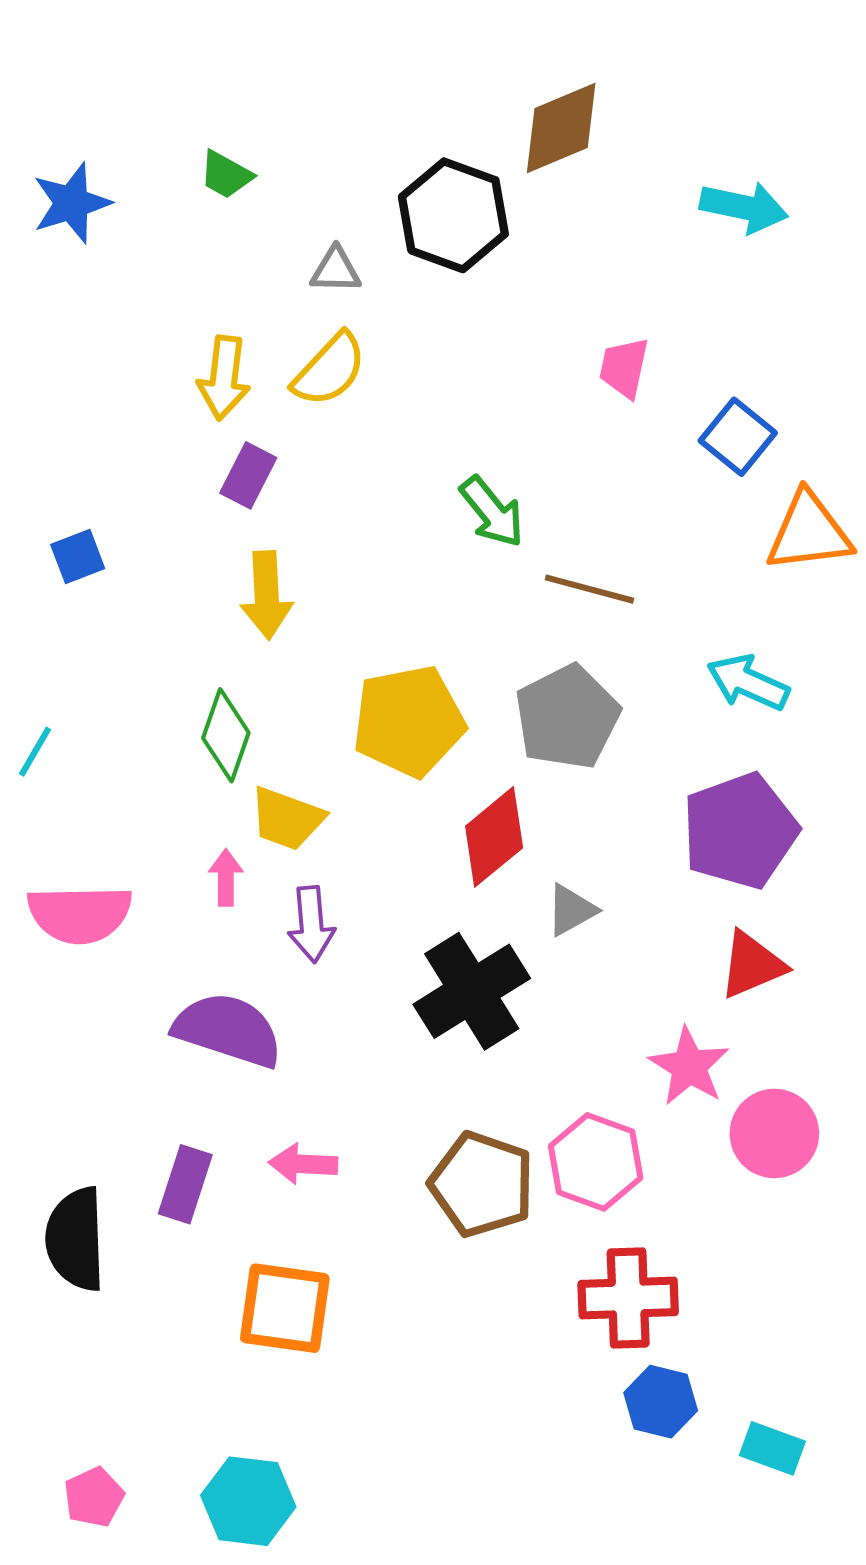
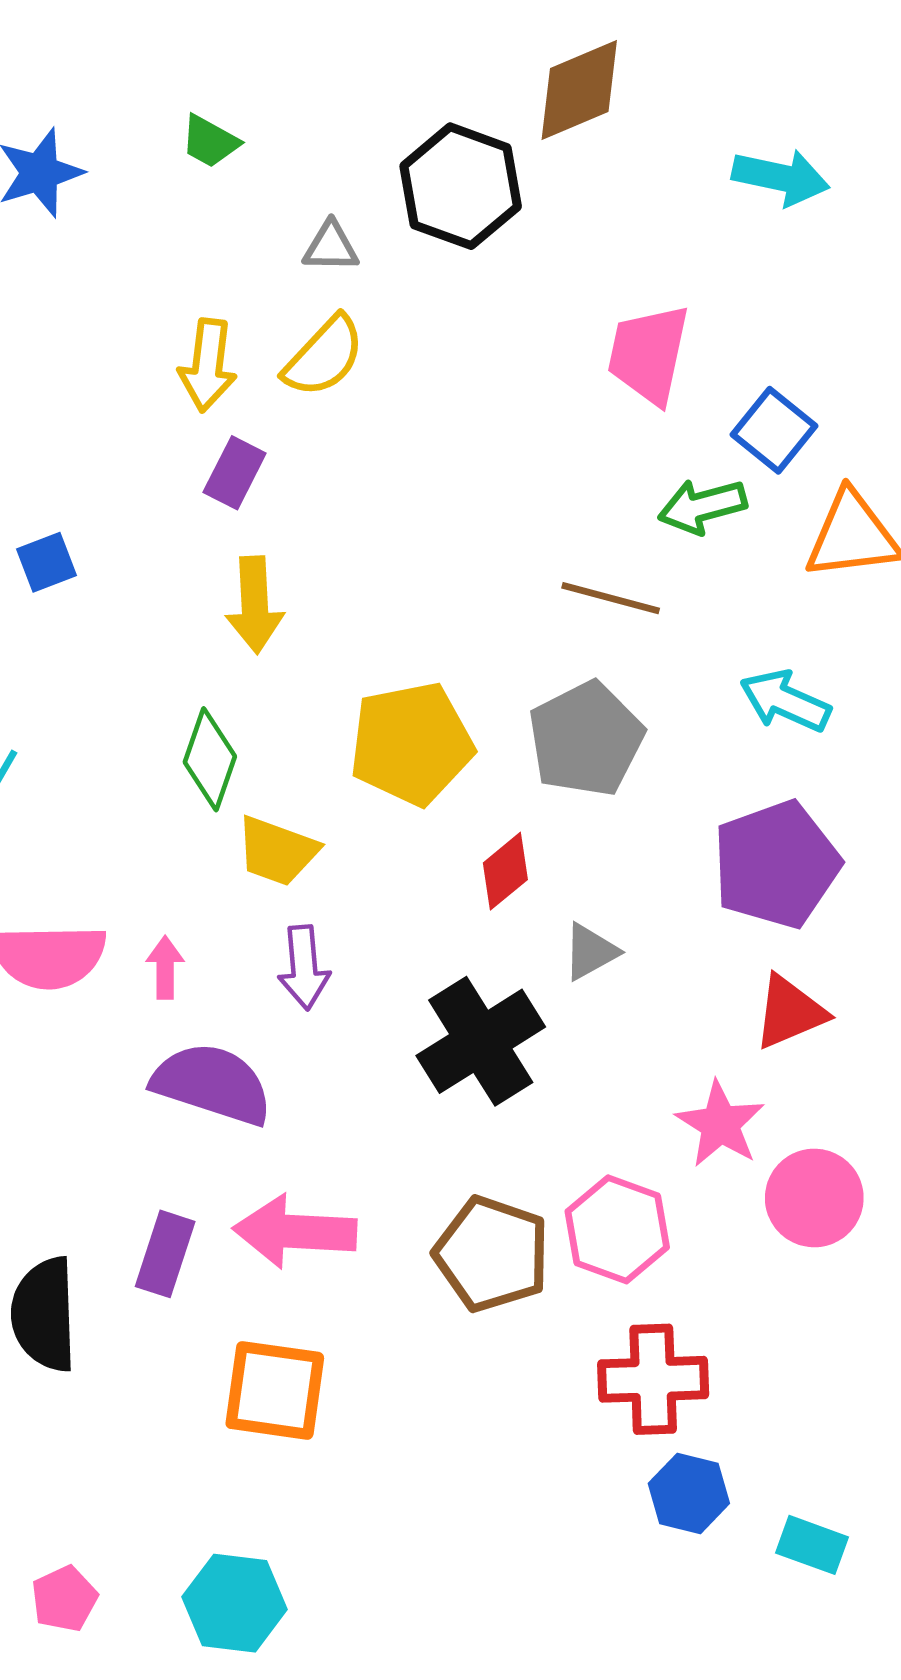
pink trapezoid: (624, 368) -> (649, 354), size x1.5
green arrow: (492, 512) -> (702, 506), moved, turned 114
red diamond: (494, 837) -> (505, 871), size x0.7
pink arrow: (226, 878) -> (165, 967), moved
pink arrow: (303, 1164) -> (295, 1232), size x1.6

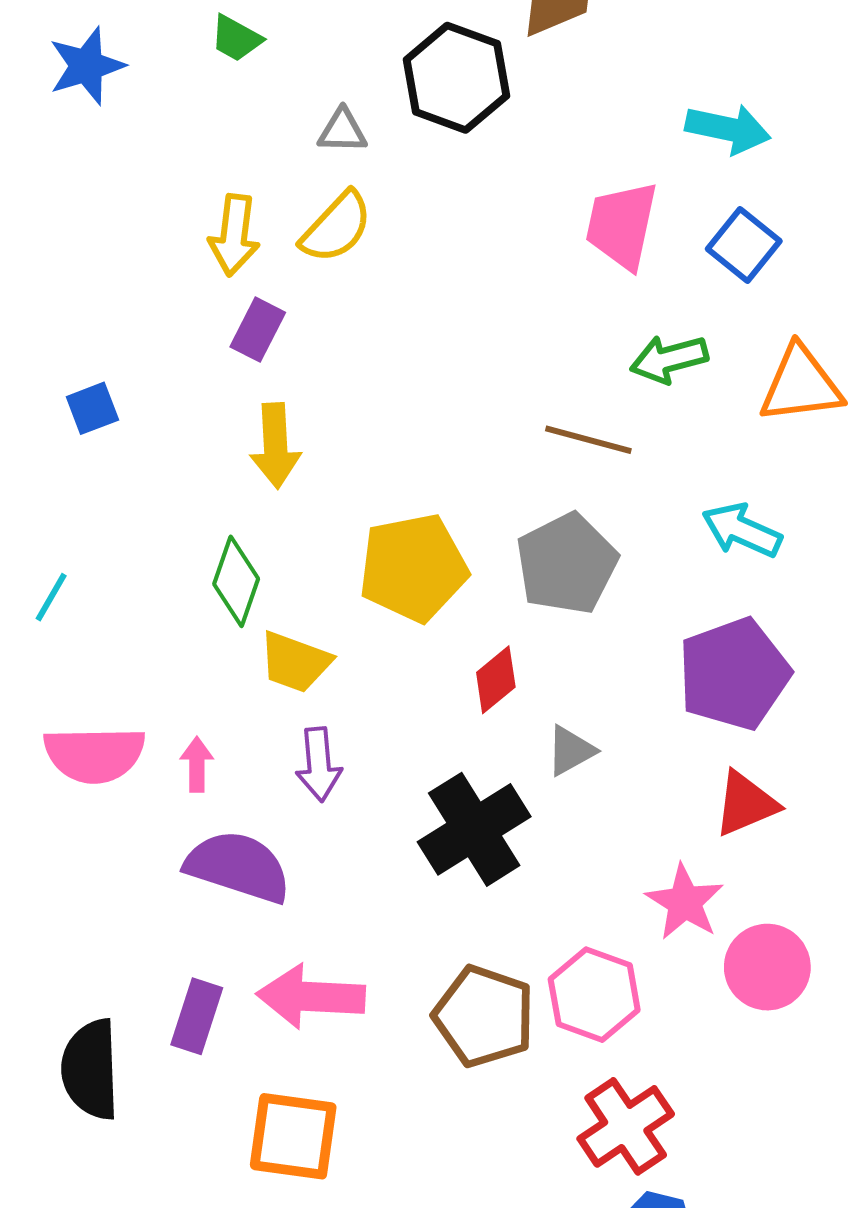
cyan arrow: (781, 177) -> (728, 129), moved
blue square: (774, 430) -> (744, 245), moved
red cross: (653, 1379) -> (626, 1126), turned -32

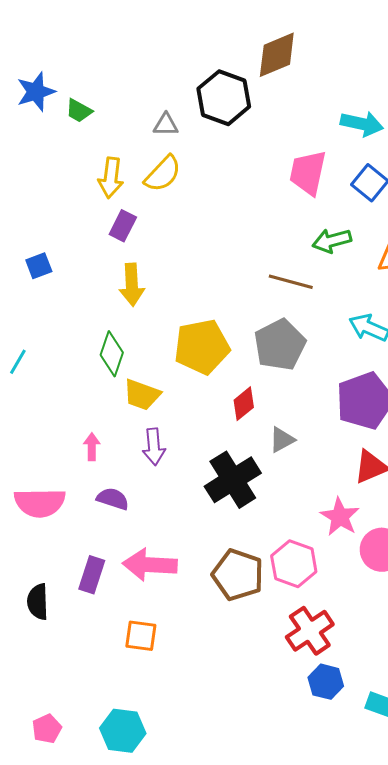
green trapezoid: (236, 38) -> (79, 111), moved
pink semicircle: (94, 755) -> (40, 503), moved
purple semicircle: (238, 867) -> (113, 499), size x0.6
black semicircle: (91, 1069) -> (38, 602), size x0.7
orange square: (293, 1136) -> (141, 636), size x0.7

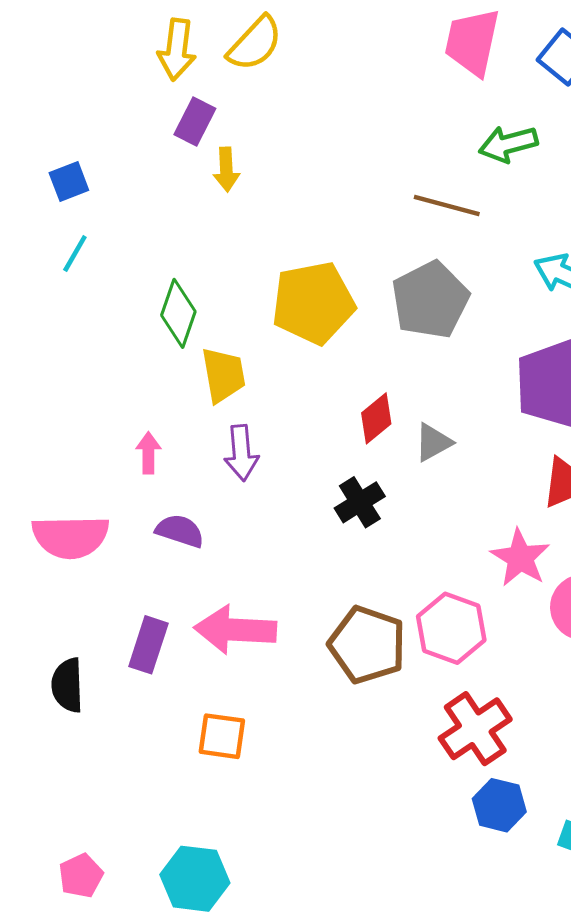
yellow arrow: (132, 285) -> (226, 169), moved, size x0.7
cyan line: (18, 362) -> (75, 253), moved
yellow trapezoid: (142, 395) -> (223, 375), turned -120
red diamond: (244, 404) -> (376, 418), moved
black cross: (233, 480) -> (360, 502), size x0.6

